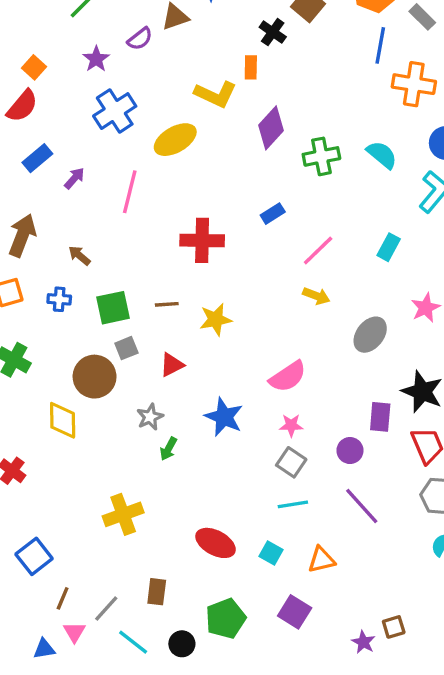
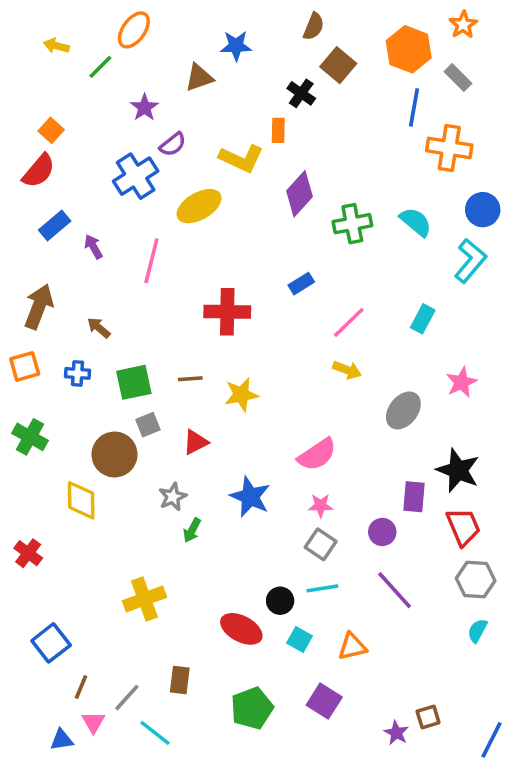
purple semicircle: (140, 39) -> (173, 144), moved
purple star: (96, 59) -> (144, 107), moved
purple arrow: (74, 178) -> (93, 247), turned -70
black circle: (182, 644) -> (280, 601), moved

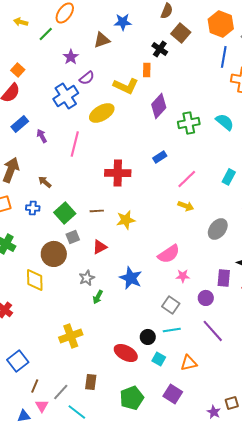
green square: (134, 382) -> (65, 213), turned -30
pink star: (321, 506) -> (183, 276), moved

